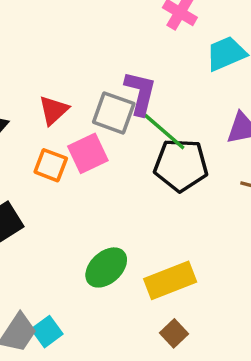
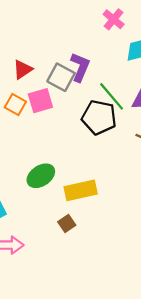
green line: (164, 131) -> (112, 96), moved
brown square: (174, 333) -> (67, 224), moved

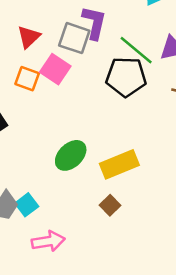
pink square: (40, 101) -> (55, 69), turned -30

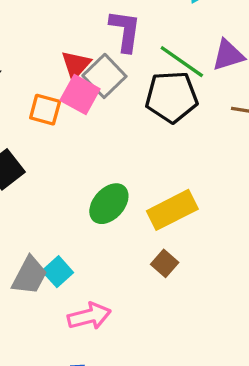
red triangle: (29, 37) -> (76, 65), moved
gray square: (74, 38) -> (104, 76), moved, turned 32

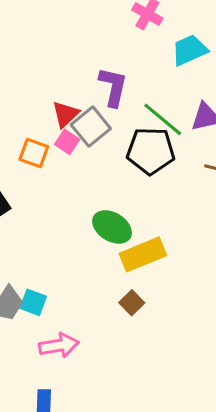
pink square: (80, 95) -> (67, 142), size x0.7
green ellipse: (109, 204) -> (112, 227), moved, turned 75
cyan square: (58, 272) -> (33, 302), turned -32

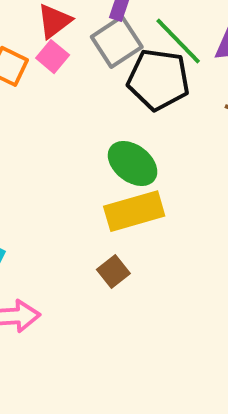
gray square: (91, 127) -> (117, 42), moved
green ellipse: (112, 227) -> (133, 164), moved

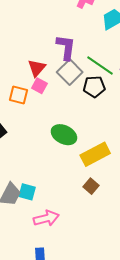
black pentagon: (158, 80) -> (94, 87), size x0.7
green ellipse: (133, 164) -> (64, 135), moved

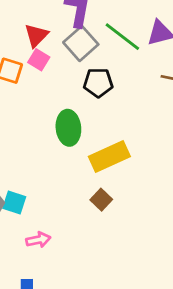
black pentagon: (94, 87) -> (98, 83), moved
green ellipse: (64, 135) -> (68, 128), turned 55
pink arrow: (46, 218) -> (38, 240), size x0.7

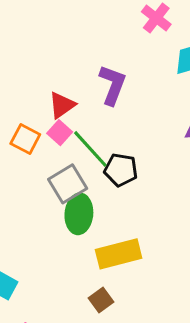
green line: (122, 37) -> (90, 149), moved
gray square: (81, 43) -> (68, 184), moved

